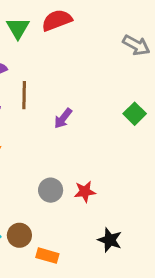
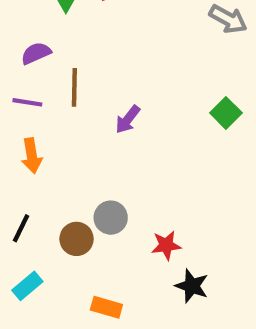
red star: (85, 192) -> (166, 245), moved
brown circle: (19, 235) -> (77, 239), moved

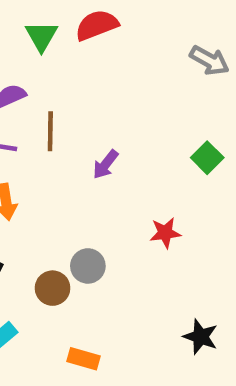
red star: (166, 245) -> (165, 233), moved
black star: (192, 286) -> (201, 337), moved

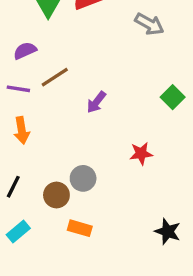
gray arrow: (209, 60) -> (149, 24), moved
brown line: (50, 131) -> (55, 77), turned 56
orange rectangle: (83, 359) -> (80, 228), moved

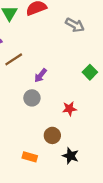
gray circle: (83, 178) -> (32, 98), moved
brown circle: (56, 195) -> (52, 135), moved
black star: (168, 232) -> (71, 156), moved

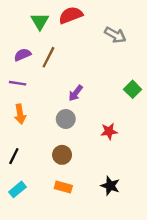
brown line: (14, 59) -> (48, 57), moved, turned -30
brown circle: (52, 135) -> (62, 155), moved

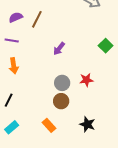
gray circle: (66, 119) -> (62, 83), moved
brown circle: (62, 155) -> (61, 101), moved
orange rectangle: (63, 187) -> (49, 125), turned 32

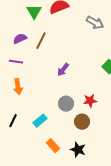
brown circle: (61, 101) -> (82, 122), moved
black star: (87, 124) -> (78, 150), moved
cyan rectangle: (12, 127) -> (40, 121), moved

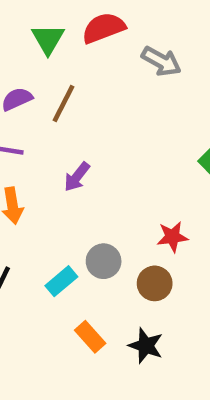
gray arrow: (95, 23) -> (161, 61), moved
purple arrow: (63, 70) -> (77, 177), moved
gray circle: (66, 104) -> (104, 261), moved

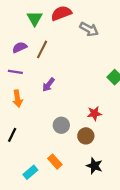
cyan rectangle: (61, 281) -> (30, 172), moved
black star: (146, 346) -> (94, 166), moved

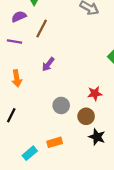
purple semicircle: (20, 47) -> (19, 17), moved
purple line: (15, 72) -> (15, 41), moved
orange rectangle: (55, 162) -> (55, 142), turned -64
black star: (94, 166) -> (97, 137), moved

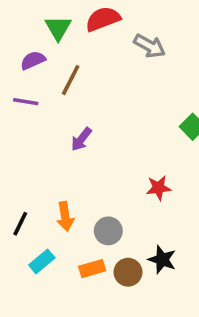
orange arrow: (17, 78) -> (65, 217), moved
gray circle: (61, 105) -> (108, 231), moved
brown circle: (86, 116) -> (128, 272), moved
cyan rectangle: (30, 153) -> (42, 261), moved

